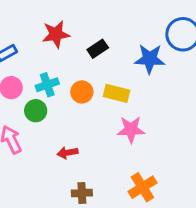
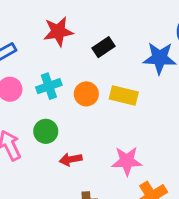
green circle: (36, 111) -> (46, 131), moved
pink star: (131, 129) -> (127, 161), moved

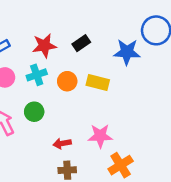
red star: (58, 32) -> (44, 46), moved
red arrow: (71, 159) -> (62, 143), moved

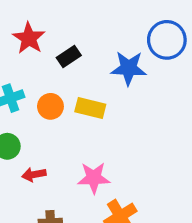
red star: (44, 46) -> (29, 38), moved, turned -30
red arrow: (62, 143) -> (34, 175), moved

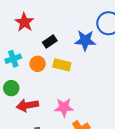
black rectangle: (69, 57) -> (50, 41), moved
red arrow: (34, 175) -> (27, 105), size x1.5

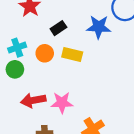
green circle: (11, 88) -> (15, 69), moved
pink star: (64, 107) -> (62, 103), moved

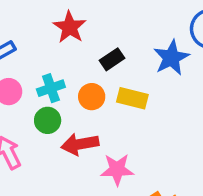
blue star: (99, 27) -> (171, 58), turned -30
red arrow: (33, 100) -> (80, 144), moved

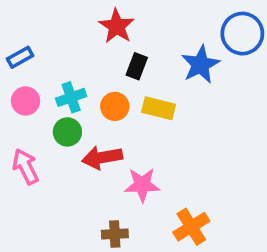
red star: (70, 27) -> (117, 26), moved
black rectangle: (112, 59) -> (137, 66), turned -35

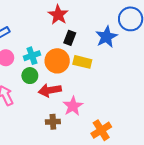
orange circle: (115, 106) -> (57, 61), size x1.5
pink star: (142, 185) -> (73, 106), turned -30
brown cross: (115, 234) -> (53, 122), moved

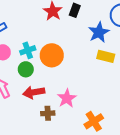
black rectangle: (70, 38) -> (75, 10), moved
yellow rectangle: (82, 62) -> (106, 56), moved
red arrow: (50, 90) -> (34, 92), moved

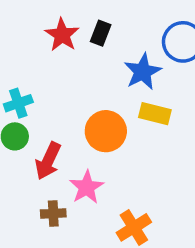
orange circle: (52, 55) -> (106, 131), moved
red arrow: (34, 92) -> (48, 161), moved, turned -55

